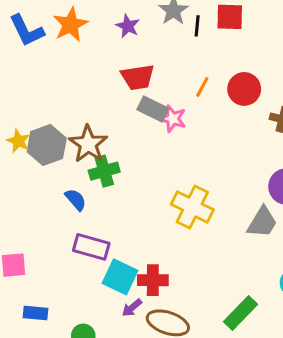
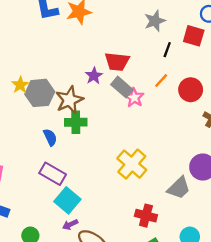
purple star: (128, 26) -> (94, 76), moved
black line: (197, 26) -> (167, 50), moved
red cross: (153, 280) -> (146, 216), moved

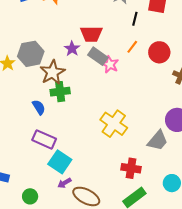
gray hexagon: (40, 93) -> (31, 54), moved

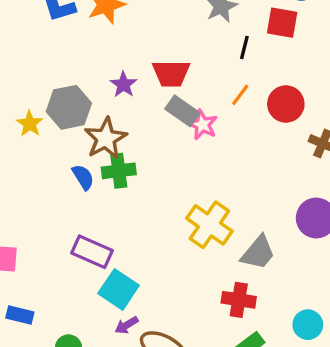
purple star: (72, 49) -> (123, 84), moved
blue semicircle: (39, 107) -> (83, 177), moved
gray trapezoid: (158, 141) -> (258, 253), moved

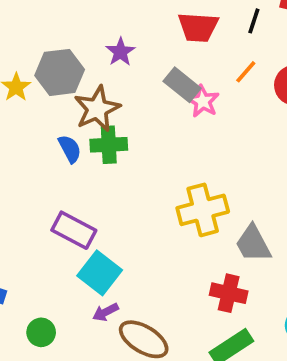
red trapezoid: (171, 73) -> (198, 27), moved
yellow cross: (209, 225) -> (203, 210), turned 36
gray trapezoid: (258, 253) -> (253, 244), turned 108

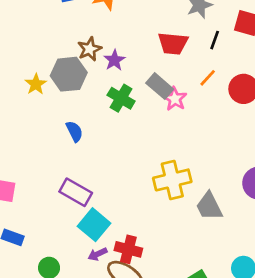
brown star: (97, 109) -> (89, 49), moved, size x0.7
green cross: (109, 145) -> (121, 98), moved, turned 32
red cross: (229, 293) -> (128, 249), moved

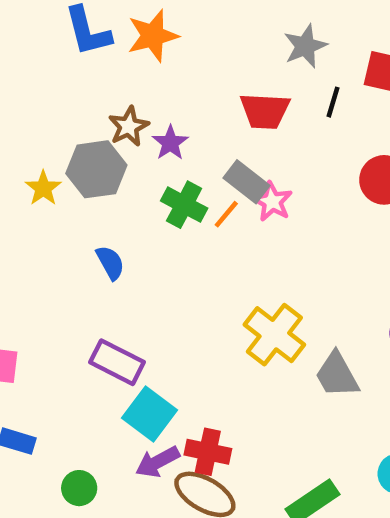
orange line: (208, 78) -> (226, 214), moved
yellow cross: (172, 180) -> (274, 335), turned -36
purple arrow: (97, 254) -> (158, 462), size x1.4

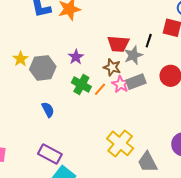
gray star: (305, 46) -> (133, 55), moved
brown star: (129, 126) -> (112, 67), moved, turned -30
gray rectangle: (246, 182) -> (136, 82), moved, turned -60
yellow star: (43, 188) -> (20, 59), moved

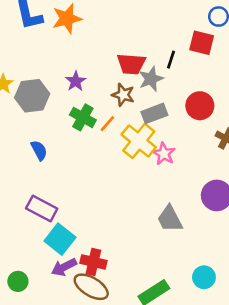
pink star: (121, 84) -> (164, 154), moved
yellow cross: (120, 143) -> (139, 141), moved

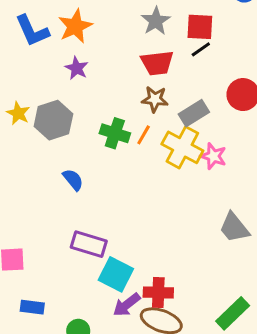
red square: (202, 43) -> (200, 27), moved
black line: (171, 60) -> (201, 49), turned 48
gray star: (151, 79) -> (156, 21), moved
purple star: (76, 81) -> (77, 68), moved

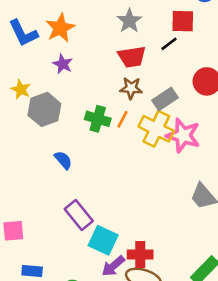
red square: (200, 27) -> (183, 21), moved
yellow star: (18, 113) -> (21, 89), moved
pink star: (213, 156) -> (183, 135), size x1.5
purple rectangle: (89, 244) -> (79, 215), turned 36

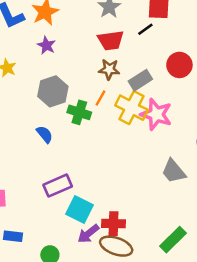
gray hexagon: (44, 109) -> (53, 91), moved
green cross: (98, 119) -> (79, 112), moved
purple rectangle: (79, 215) -> (58, 186), turned -76

